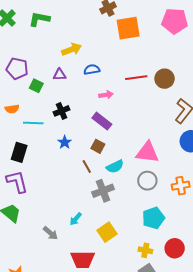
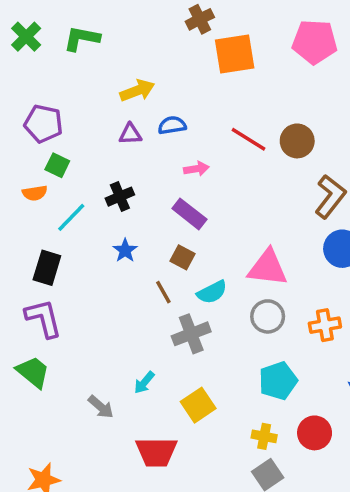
purple triangle: (60, 75) -> (130, 134), moved
red line: (136, 78) -> (249, 139), turned 40
green square: (36, 86) -> (57, 165), moved
cyan line: (33, 123) -> (71, 217), turned -48

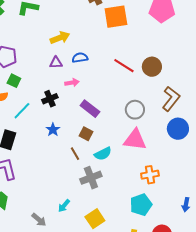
pink arrow: (196, 169) -> (72, 83), moved
gray circle: (268, 316) -> (135, 110), moved
orange cross: (325, 325) -> (150, 175), moved

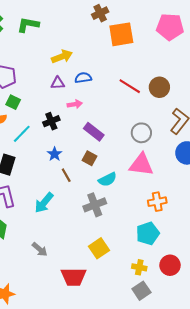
brown line: (75, 154) -> (66, 175), moved
cyan arrow: (64, 206) -> (44, 203), moved, size x1.5

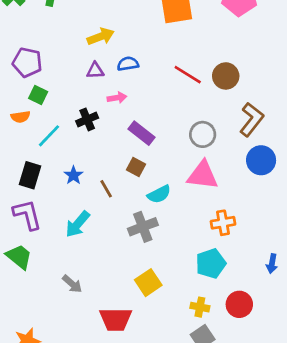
blue star: (55, 154) -> (73, 175), moved

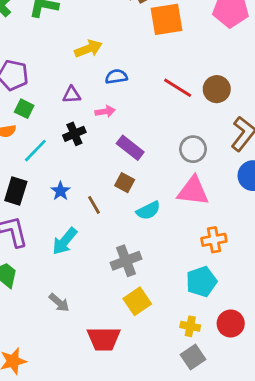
purple triangle: (95, 71) -> (72, 95), moved
gray cross: (143, 227) -> (126, 261), moved

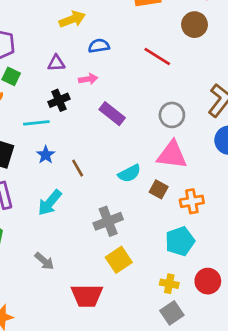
brown circle: (217, 89) -> (195, 25), moved
cyan line: (35, 151) -> (36, 123), moved, turned 40
brown square: (125, 183) -> (159, 189), moved

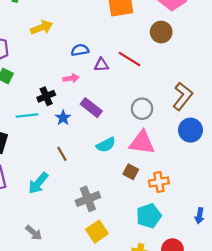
yellow arrow: (72, 19) -> (42, 28), moved
purple triangle: (56, 63) -> (101, 65), moved
blue star: (46, 155) -> (63, 118), moved
cyan semicircle: (129, 173) -> (106, 145), moved

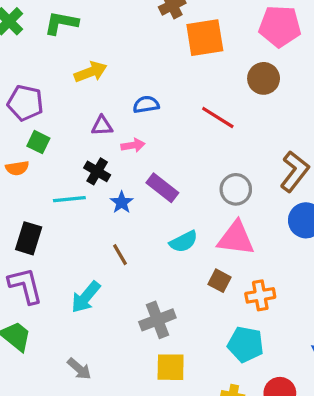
purple triangle: (101, 65) -> (102, 126), moved
black cross: (46, 96) -> (97, 171), turned -36
cyan pentagon: (149, 216) -> (246, 344), turned 30
yellow square: (97, 232) -> (171, 367), turned 35

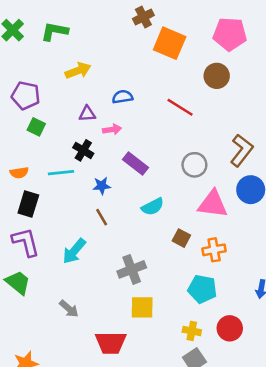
orange square: (205, 38) -> (170, 43), turned 32
orange semicircle: (17, 168) -> (19, 173), moved
blue star: (122, 202) -> (102, 186), moved, turned 30
pink triangle: (236, 238) -> (213, 204), moved

